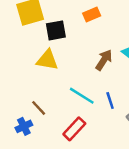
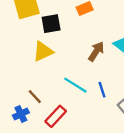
yellow triangle: (47, 60) -> (43, 51), turned -35
red rectangle: (74, 129) -> (56, 116), moved

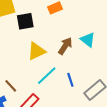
yellow triangle: (43, 51) -> (36, 51), moved
cyan line: (75, 85) -> (47, 76), turned -75

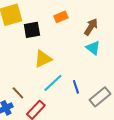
brown arrow: (65, 46) -> (91, 27), moved

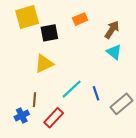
yellow triangle: (43, 59) -> (44, 64), moved
brown line: (18, 93) -> (35, 100), turned 48

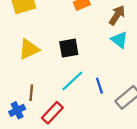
black square: (49, 33) -> (69, 48), moved
yellow triangle: (44, 64) -> (29, 49), moved

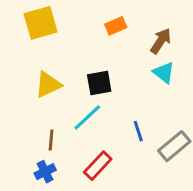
cyan line: (72, 81) -> (87, 118), moved
blue cross: (17, 110) -> (45, 172), moved
red rectangle: (52, 113) -> (98, 166), moved

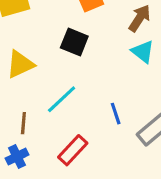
black square: (99, 83) -> (74, 42), moved, turned 32

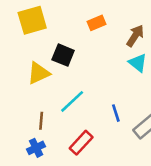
black square: (74, 42) -> (63, 55), moved

